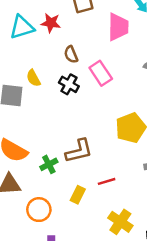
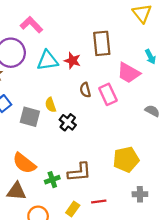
pink trapezoid: (118, 27) -> (129, 73), turned 110
pink rectangle: (101, 73) -> (108, 94), moved
black cross: (69, 84) -> (68, 122), moved

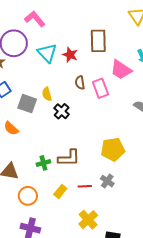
cyan triangle: (48, 60) -> (47, 53), turned 50
orange semicircle: (24, 163) -> (11, 128), moved, size x0.7
gray cross: (140, 194) -> (107, 181), moved, turned 32

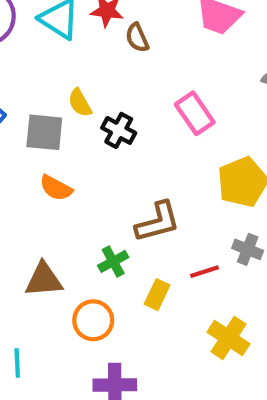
brown semicircle: (80, 83) -> (137, 38), moved
pink rectangle: (101, 88) -> (195, 113), moved
orange semicircle: (11, 128) -> (56, 188), moved
green cross: (43, 163) -> (113, 261), moved

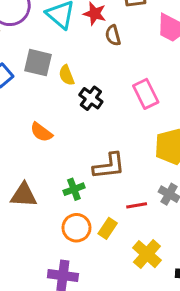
gray square: (44, 132) -> (38, 63), moved
yellow rectangle: (157, 295) -> (108, 228), moved
orange circle: (93, 320) -> (76, 228), moved

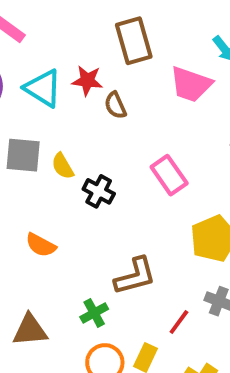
red line: (137, 205) -> (179, 322), turned -36

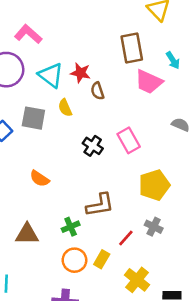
brown rectangle: (134, 41) -> (132, 48), moved
yellow semicircle: (63, 166) -> (65, 108), moved
black cross: (99, 191) -> (93, 146), moved

